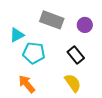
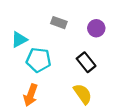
gray rectangle: (52, 20) -> (59, 23), size x0.6
orange arrow: (27, 84) -> (31, 95), turned -120

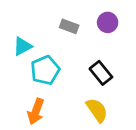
purple circle: (96, 28) -> (108, 22), moved
cyan pentagon: (39, 60) -> (45, 70), turned -30

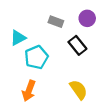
black rectangle: (101, 73) -> (77, 45), moved

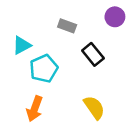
purple circle: (87, 18) -> (115, 17), moved

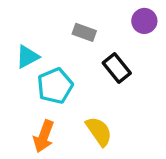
yellow semicircle: (94, 107) -> (99, 131), moved

